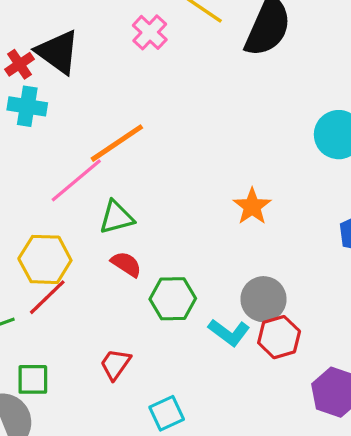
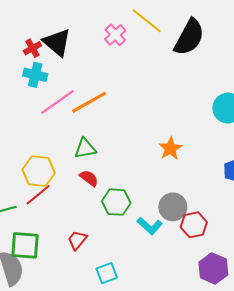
pink line: (76, 180) -> (57, 102), moved
red hexagon: (279, 337) -> (194, 225), moved
green square: (33, 379) -> (25, 245), size x1.4

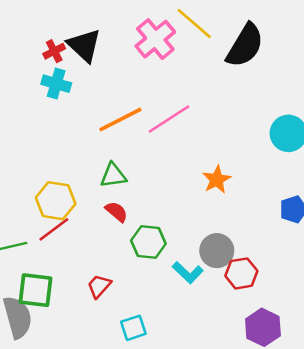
pink cross: (115, 35) -> (155, 39), size x1.5
pink line: (57, 102) -> (169, 119), moved

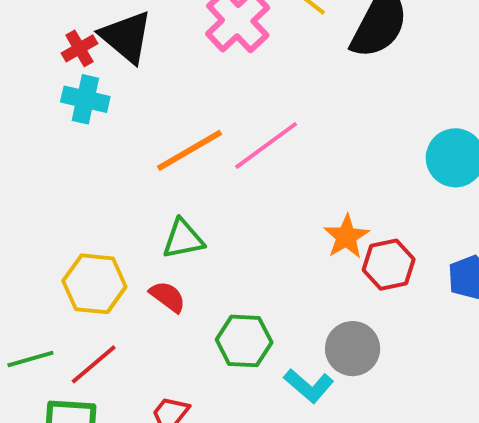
red semicircle: (116, 212) -> (168, 297), moved
red line: (54, 229) -> (94, 364), moved
red hexagon: (241, 273) -> (389, 265), moved

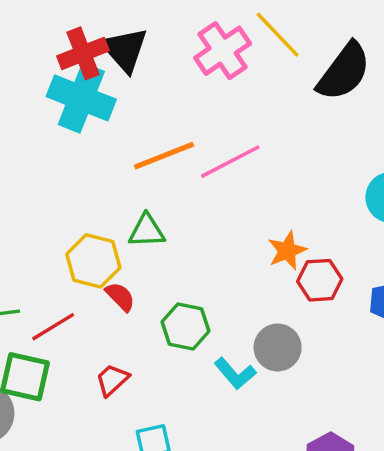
red cross: (79, 48) -> (83, 53), size x1.6
cyan cross: (85, 99) -> (81, 98), size x1.6
yellow hexagon: (94, 284) -> (93, 261), moved
red semicircle: (168, 297) -> (120, 297), moved

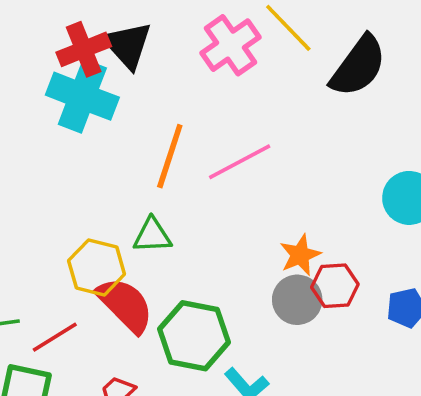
orange line: (164, 156) -> (170, 156), turned -50
red semicircle: (120, 297) -> (125, 305), size x1.8
green hexagon: (185, 327) -> (194, 336), size x1.4
gray circle: (278, 347) -> (297, 300), moved

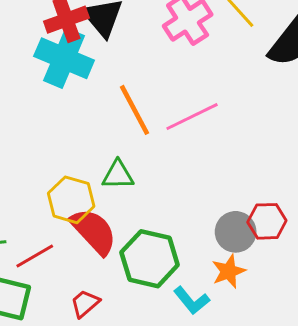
orange line: (170, 156) -> (135, 110), turned -48
orange star: (300, 255) -> (229, 271), moved

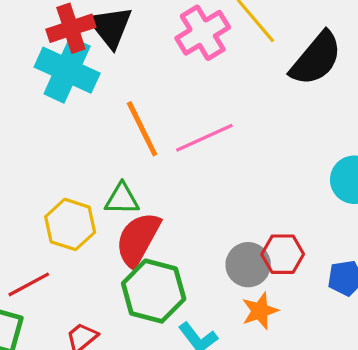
red semicircle: (94, 231) -> (138, 239), moved, turned -110
orange star: (229, 271) -> (260, 311), moved

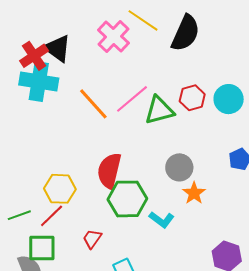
green triangle: (122, 199) -> (159, 110), moved, size x1.4
yellow hexagon: (70, 224) -> (60, 189), moved
red hexagon: (283, 254) -> (192, 98), moved

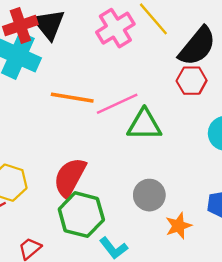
red hexagon: (192, 98) -> (192, 81), moved
orange line: (93, 104) -> (72, 98), turned -54
orange star: (194, 193) -> (178, 226), moved

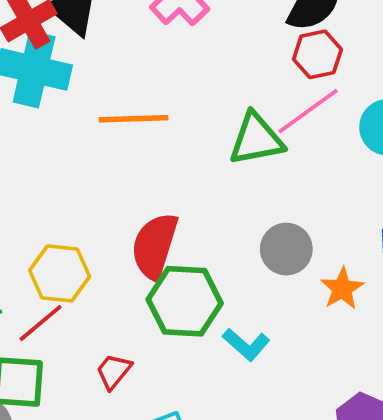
pink line: (117, 104) -> (308, 111), moved

